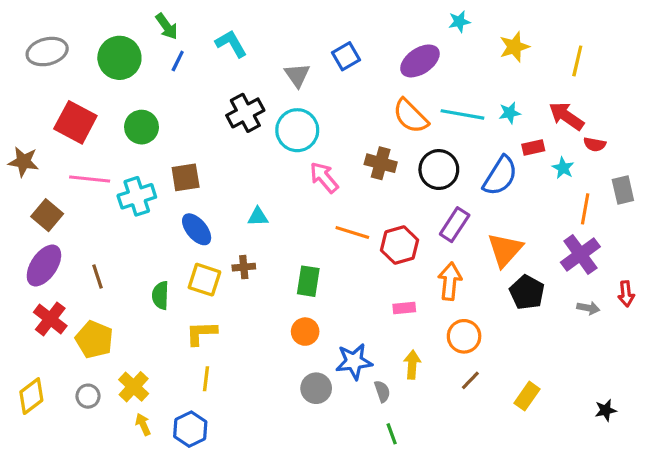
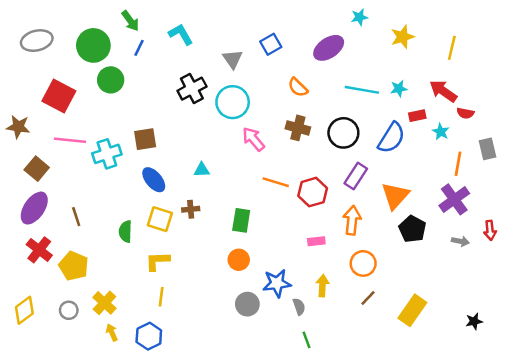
orange semicircle: (411, 116) -> (298, 87), moved, size x0.7
green circle: (141, 127) -> (111, 80), moved
yellow rectangle: (527, 396) -> (412, 310), size x1.4

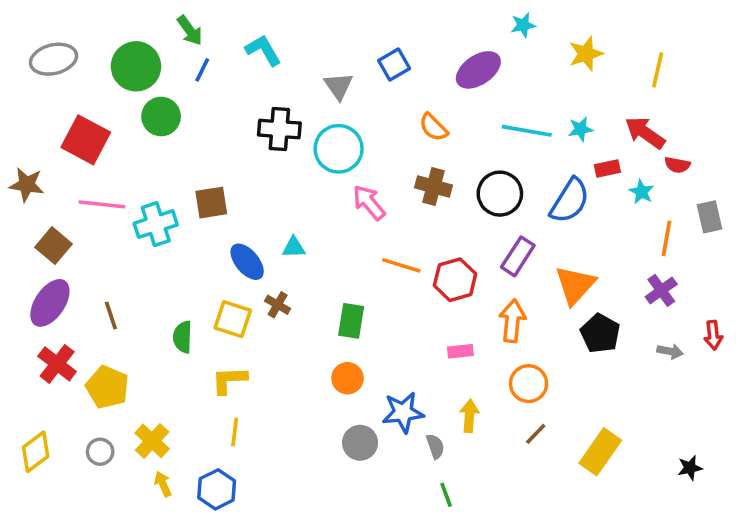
black cross: (192, 89) -> (279, 129), turned 32
blue ellipse: (154, 180) -> (247, 262), moved
purple cross: (454, 199) -> (661, 290), size x0.7
brown cross: (191, 209) -> (278, 305), turned 35

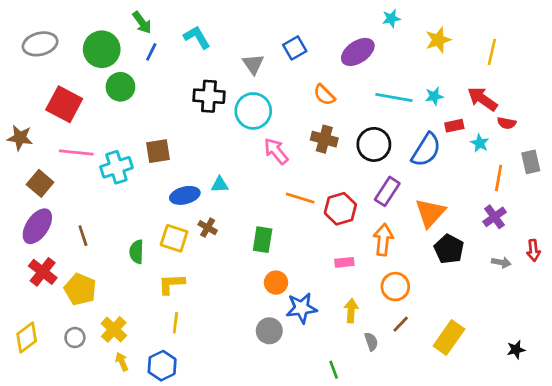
blue ellipse: (247, 262) -> (185, 195), turned -64
orange circle: (347, 378) -> (276, 283), moved
gray semicircle: (435, 446) -> (371, 342), moved

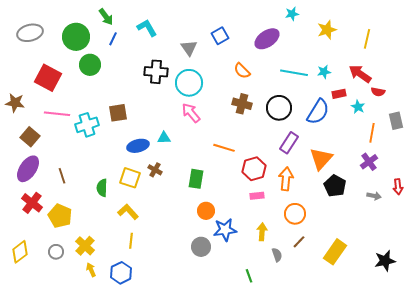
pink arrow: (276, 151) -> (191, 113), moved
red hexagon: (340, 209) -> (254, 169), moved
yellow L-shape: (171, 284) -> (128, 212), turned 50
black star: (516, 350) -> (385, 261), size x1.5

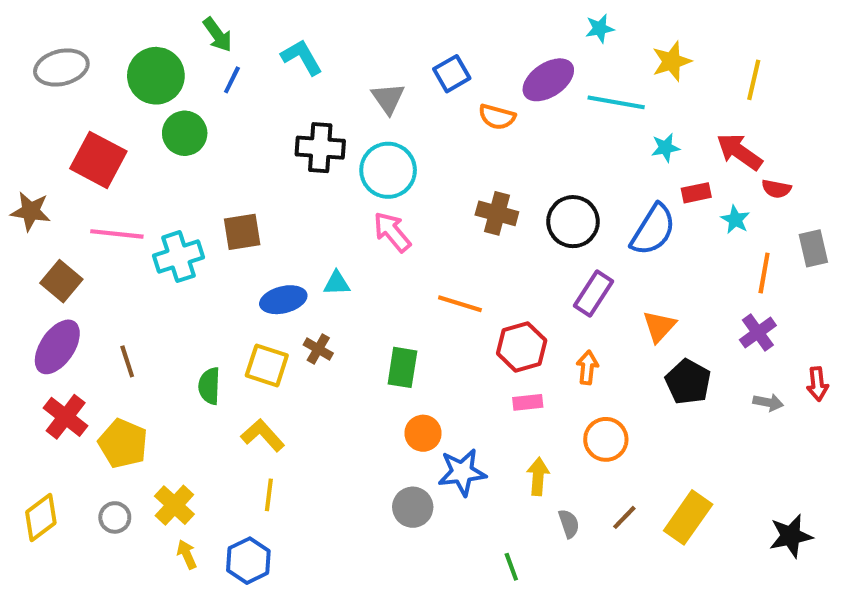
orange semicircle: (242, 71) -> (497, 117), moved, turned -30
cyan line: (294, 73) -> (616, 102), moved
orange triangle: (321, 159) -> (659, 326), size x0.7
orange arrow: (286, 179) -> (587, 367), size x0.7
brown line: (299, 242) -> (624, 517), moved

